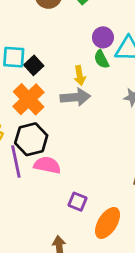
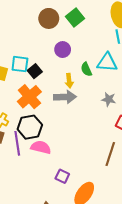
purple circle: (103, 37) -> (63, 50), moved

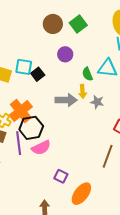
yellow arrow: (69, 81) -> (83, 92), moved
orange cross: (29, 97) -> (21, 111), moved
gray star: (109, 99) -> (97, 102), moved
pink semicircle: (41, 147) -> (41, 148), turned 138

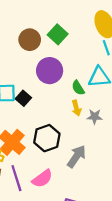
purple circle: (65, 54) -> (50, 71), size x1.5
gray arrow: (66, 100) -> (77, 156), moved, turned -45
black hexagon: (31, 128) -> (47, 138), moved

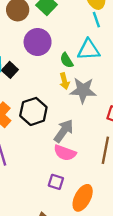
gray star: (95, 117) -> (83, 90), size x1.6
pink semicircle: (42, 179) -> (65, 153), moved, turned 55

